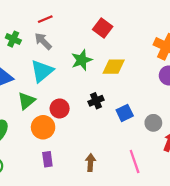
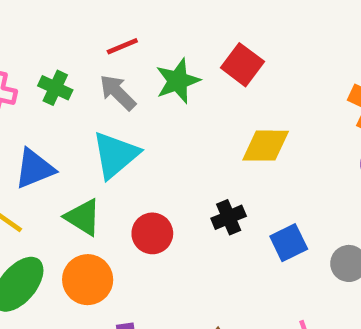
green star: (82, 60) -> (178, 81), moved
green triangle: (27, 101) -> (83, 217), turned -48
orange circle: (43, 127) -> (88, 280), moved

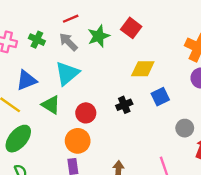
blue square: (289, 243) -> (160, 97), moved
orange circle: (88, 280) -> (78, 141), moved

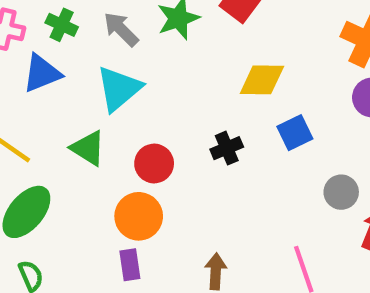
blue triangle: (26, 80) -> (42, 73), moved

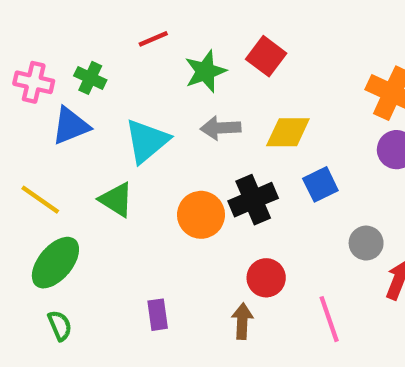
gray arrow: (121, 29) -> (221, 128), moved, turned -48
black cross: (227, 148) -> (253, 200), size x1.5
red circle: (154, 163) -> (266, 278), moved
orange circle: (139, 216) -> (201, 215), moved

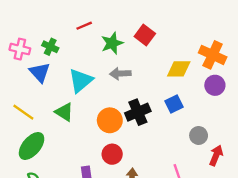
blue triangle: (71, 126) -> (40, 72), turned -50
yellow diamond: (288, 132) -> (179, 69), moved
red circle: (266, 278) -> (112, 154), moved

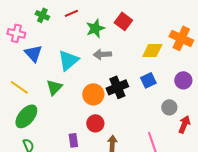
green cross: (50, 47) -> (42, 15), moved
purple circle: (215, 85) -> (183, 80), moved
green triangle: (64, 112) -> (54, 87), turned 42

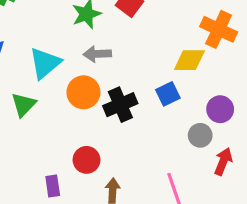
yellow diamond: (152, 50) -> (189, 60), moved
purple circle: (183, 80) -> (220, 109), moved
orange circle: (93, 94) -> (83, 92), moved

